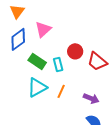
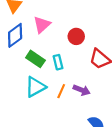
red circle: (75, 51) -> (76, 36), moved
purple arrow: (91, 98) -> (82, 90), moved

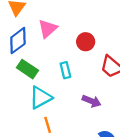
green rectangle: (35, 59) -> (27, 69), moved
orange line: (61, 91) -> (48, 125), moved, turned -40

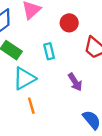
purple arrow: (92, 101) -> (75, 82), turned 36

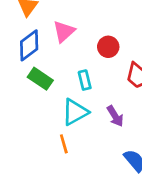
cyan triangle: (24, 78) -> (75, 112), moved

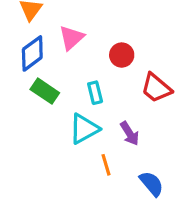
orange line: (64, 144) -> (106, 165), moved

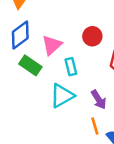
pink triangle: (71, 38) -> (52, 45), moved
orange line: (106, 165) -> (95, 126), moved

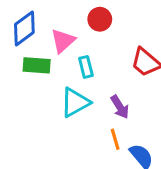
red circle: (92, 36) -> (100, 19), moved
green rectangle: (30, 65) -> (37, 65), turned -30

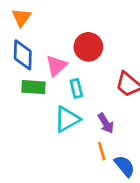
red circle: (100, 19) -> (88, 47), size x1.4
blue diamond: (24, 28) -> (23, 55), turned -52

